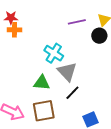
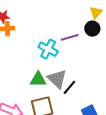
purple line: (77, 22) -> (70, 37), moved
gray triangle: (67, 72) -> (57, 79), moved

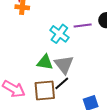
black line: (69, 87) -> (62, 83), moved

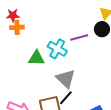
green triangle: (45, 62) -> (36, 58), moved

